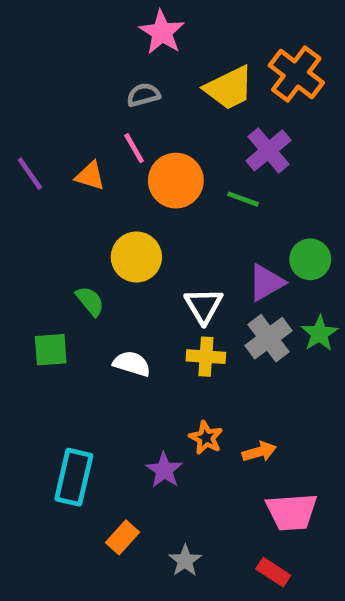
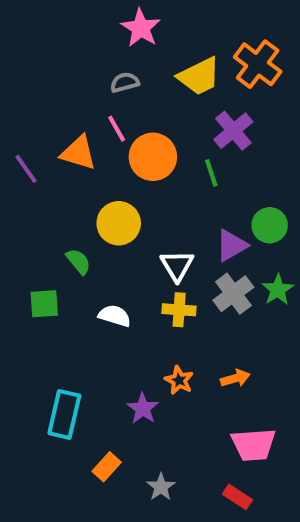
purple line: (30, 174) -> (26, 169), moved
orange triangle: (90, 176) -> (78, 153), size x1.4
green line: (243, 199) -> (211, 173), turned 52
orange arrow: (259, 452) -> (235, 378), moved

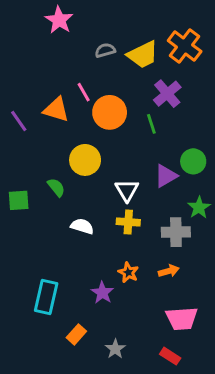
pink star: (141, 28) -> (59, 20), moved
gray semicircle: (125, 82) -> (105, 50), moved
gray cross: (233, 294) -> (176, 232), moved, turned 36
green square: (44, 304) -> (19, 200), moved

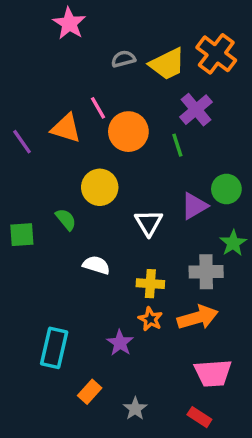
yellow cross: (128, 222) -> (150, 284), moved
orange arrow: (169, 271) -> (198, 317), size x1.6

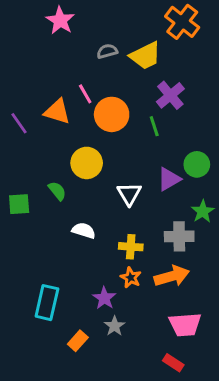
orange cross: (216, 54) -> (182, 22), moved
gray star: (135, 409) -> (115, 326), moved

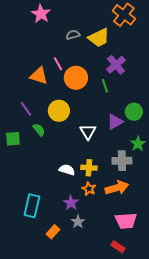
purple line: (19, 123) -> (26, 109), moved
white semicircle: (84, 231) -> (67, 170), moved

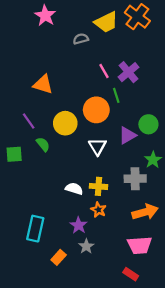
yellow trapezoid: (99, 38) -> (106, 22), moved
pink line: (58, 64) -> (104, 71), moved
orange circle: (76, 78) -> (96, 110), moved
orange arrow: (117, 188) -> (145, 212), moved

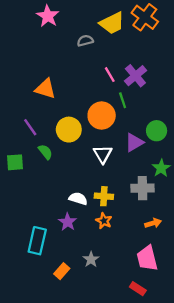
orange arrow: (145, 212) -> (153, 223), size x0.6
purple star: (79, 225) -> (68, 222), moved
pink trapezoid: (140, 245) -> (147, 258), turned 80

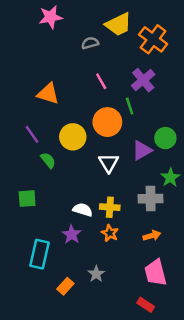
pink star: (48, 16) -> (51, 17), turned 30
orange cross: (145, 17) -> (153, 39), moved
pink line: (110, 75) -> (101, 81), moved
green square: (15, 162) -> (27, 199), moved
orange arrow: (153, 223) -> (152, 236), moved

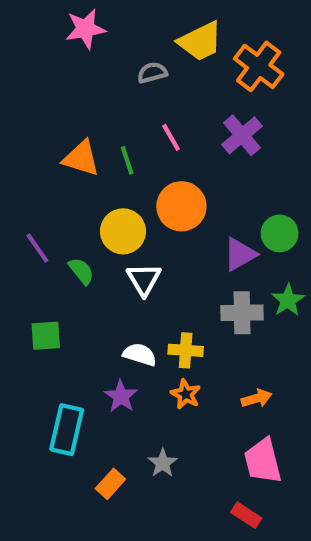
green line: (130, 106) -> (127, 160), moved
purple line: (32, 134) -> (37, 248), moved
white triangle: (109, 163) -> (144, 279), moved
gray cross: (151, 199) -> (242, 313), moved

